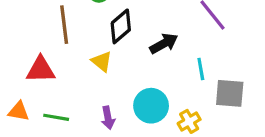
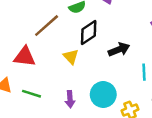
brown line: (64, 25) -> (47, 26), turned 48

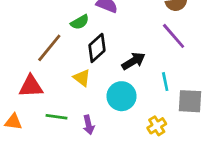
green line: (31, 94) -> (57, 117), moved
cyan circle: (103, 95) -> (122, 96), moved

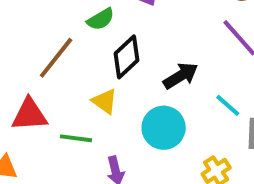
cyan line: (165, 82) -> (228, 105), turned -36
green line: (57, 117) -> (76, 138), moved

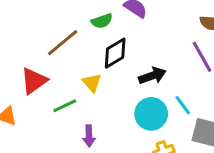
red triangle: (29, 115) -> (34, 81), turned -44
cyan circle: (164, 128) -> (151, 114), moved
green line: (76, 138) -> (65, 106), turned -45

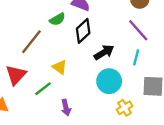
black diamond: (115, 53) -> (83, 31), moved
cyan line: (183, 105) -> (136, 57), moved, turned 63

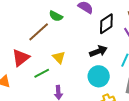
green semicircle: (57, 19) -> (56, 16), moved, turned 48
black diamond: (83, 31) -> (106, 24), moved

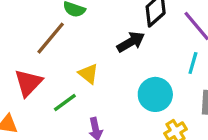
black arrow: (98, 51) -> (131, 42), moved

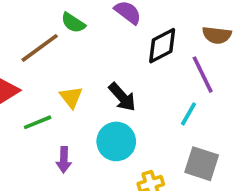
black arrow: (131, 42) -> (122, 97), moved, turned 64
cyan circle: (155, 94) -> (116, 141), moved

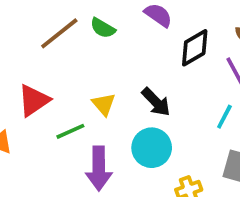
brown line: (40, 48) -> (59, 33), moved
purple arrow: (64, 160) -> (99, 168), size x1.6

